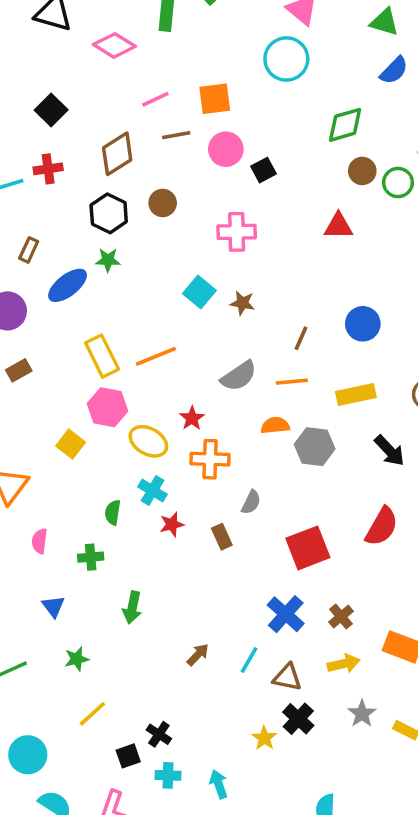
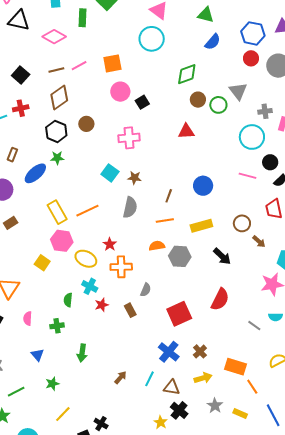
brown line: (176, 135) -> (56, 70), moved
gray semicircle: (239, 376) -> (130, 207), moved, turned -40

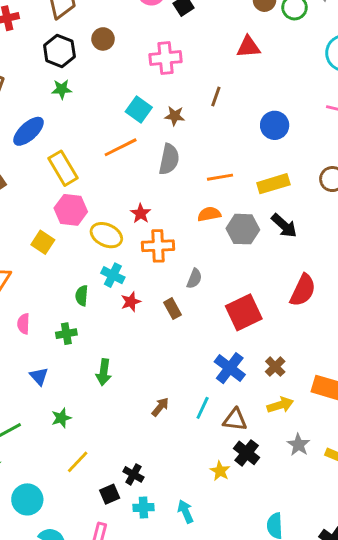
blue ellipse: (35, 173) -> (29, 131), moved
brown line: (169, 196) -> (216, 96), moved
orange line: (87, 211) -> (121, 147), moved
black arrow: (222, 256) -> (284, 226), moved

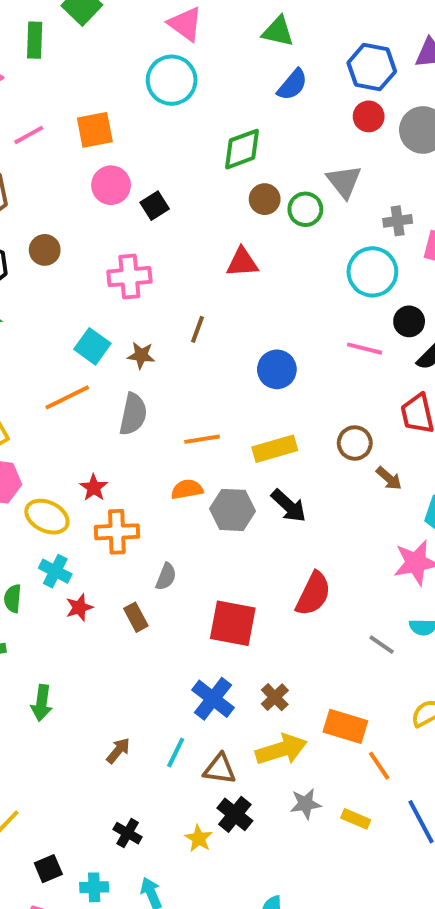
red square: (244, 312) -> (233, 623), turned 36
yellow arrow: (280, 405) -> (281, 750), size x1.4
gray star: (298, 445) -> (306, 804), turned 30
black cross: (133, 474) -> (128, 833), moved

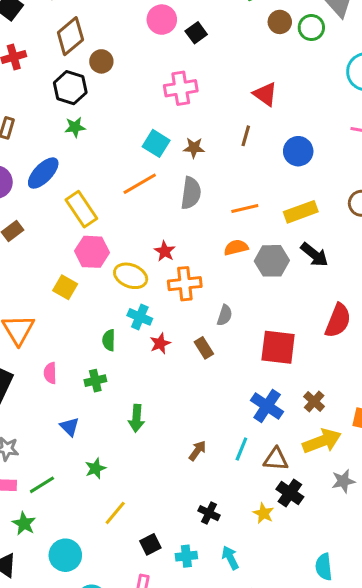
brown circle: (45, 250) -> (101, 61), moved
red triangle: (242, 262) -> (265, 94), moved, turned 44
brown line: (198, 329) -> (246, 136), moved

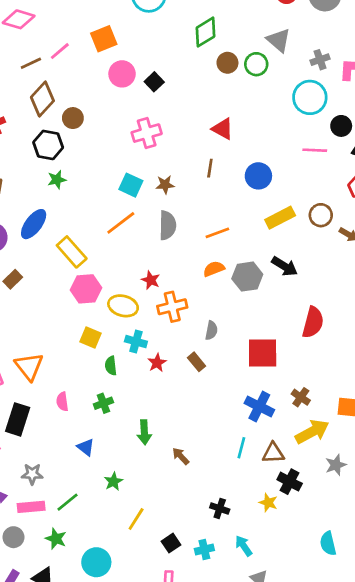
yellow rectangle: (301, 212) -> (280, 218), moved
yellow square: (65, 287) -> (91, 338), moved
brown arrow: (197, 451) -> (181, 456), moved, turned -72

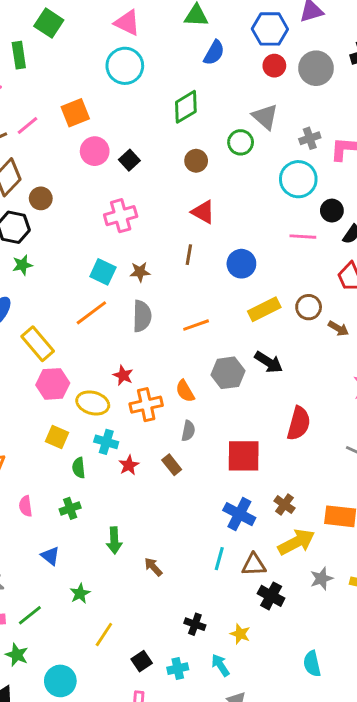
brown circle: (227, 63) -> (196, 161), moved
orange semicircle: (214, 269) -> (185, 391), moved, turned -100
yellow star: (268, 503) -> (240, 634), moved

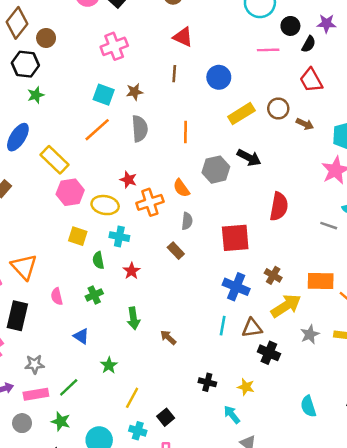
orange line: (196, 325) -> (186, 132), turned -65
red star: (129, 465) -> (132, 271), moved
cyan cross: (178, 669) -> (138, 431), moved, turned 35

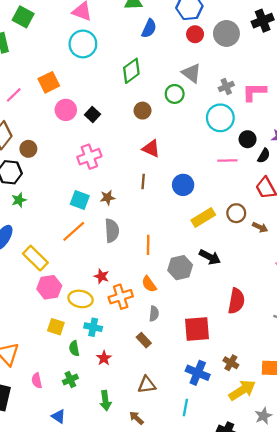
orange line: (186, 132) -> (148, 245), moved
brown triangle: (252, 328) -> (147, 385), moved

